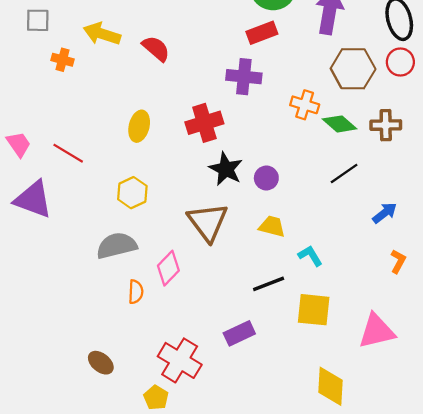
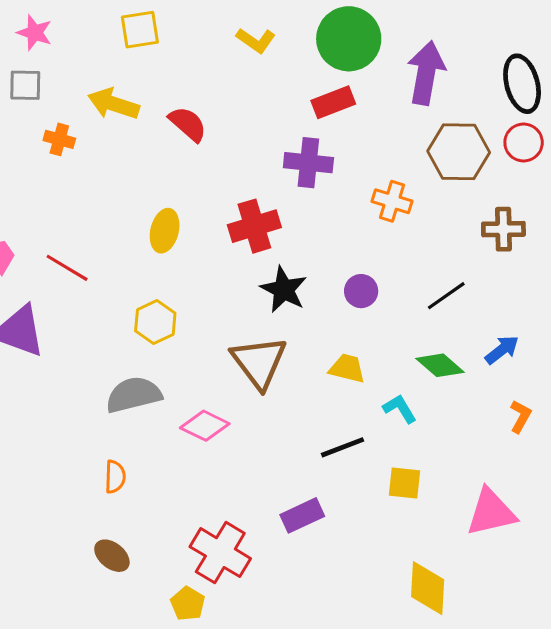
green diamond: (340, 124) -> (440, 365), moved
purple circle: (266, 178) -> (361, 291), moved
pink diamond: (168, 268) -> (205, 426), turned 72
orange semicircle: (136, 292) -> (115, 477), moved
yellow square: (314, 310) -> (404, 483), size x0.7

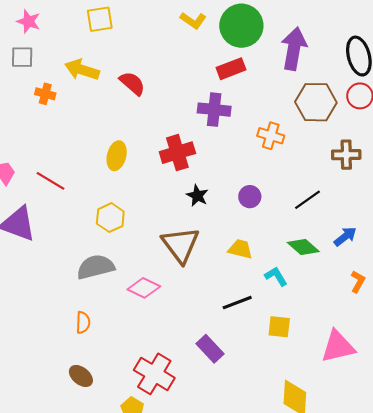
yellow L-shape: (256, 40) -> (193, 20), moved
black star: (284, 289) -> (197, 196), size x0.7
purple rectangle: (302, 515) -> (210, 349), turned 72

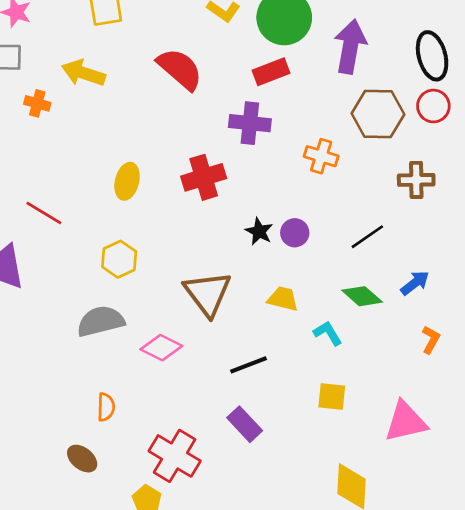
red semicircle: (132, 83) -> (180, 69), moved, size x1.4
black star: (197, 196) -> (259, 231), moved
black line: (237, 303) -> (249, 365), moved
orange semicircle: (83, 322) -> (106, 407), moved

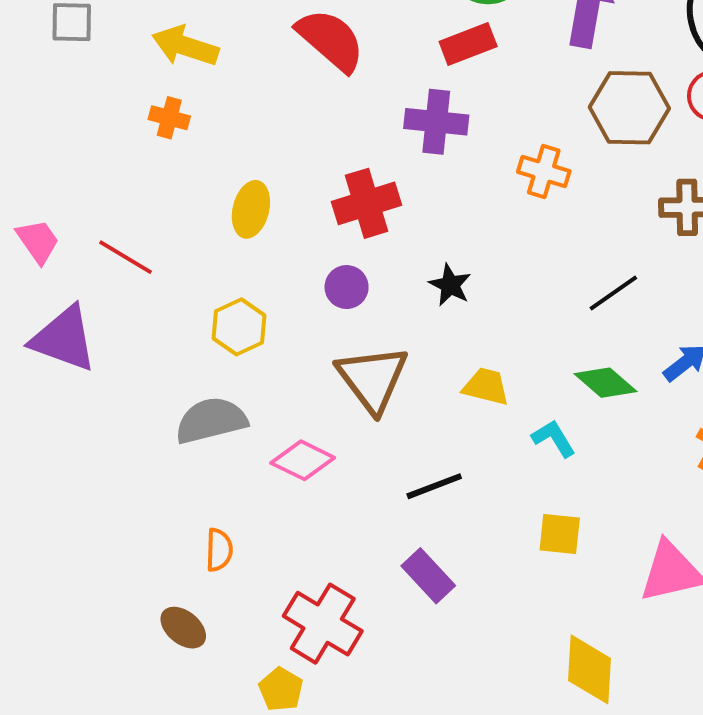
orange cross: (37, 103) -> (169, 118), moved
purple circle: (295, 233) -> (347, 287), moved

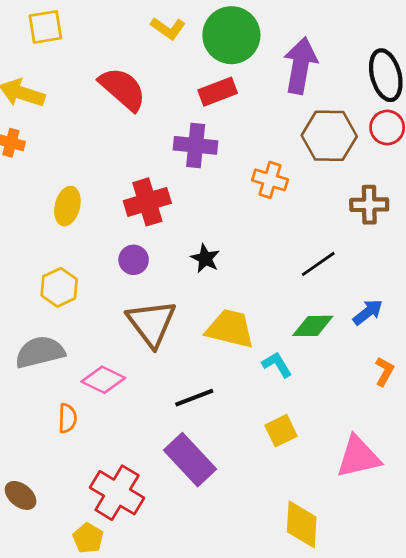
green diamond: (605, 383) -> (313, 326), turned -42
yellow trapezoid: (486, 387) -> (230, 329), size x1.5
yellow square: (560, 534) -> (281, 431), turned -32
orange semicircle: (219, 550) -> (67, 418), moved
purple rectangle: (428, 576) -> (190, 460), size x1.4

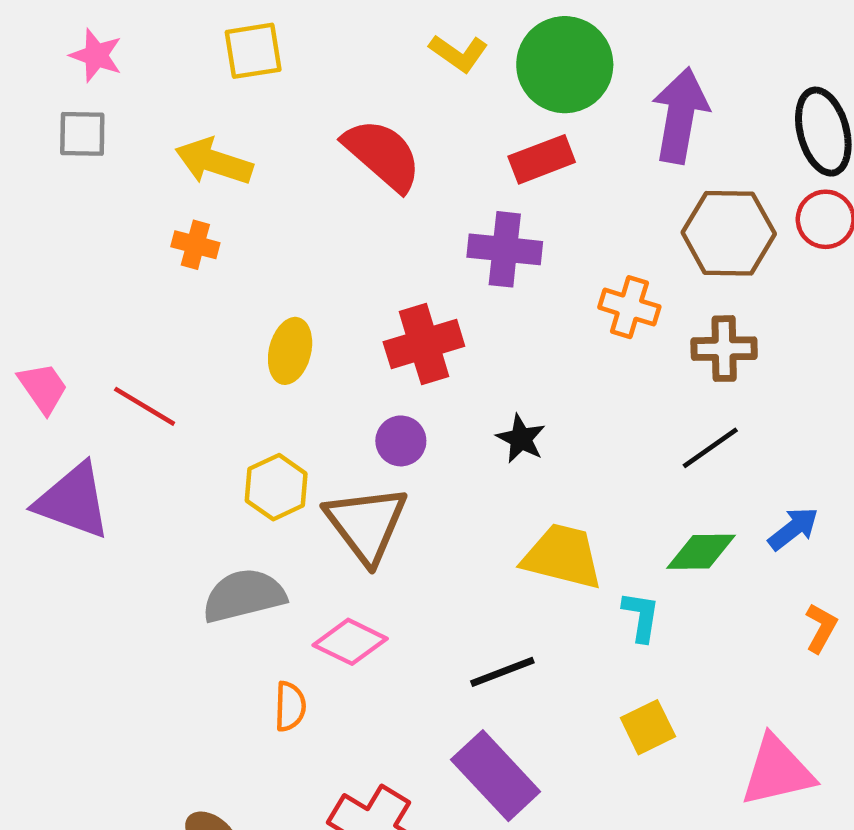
brown cross: (369, 205) -> (724, 349), moved
brown triangle: (151, 323) -> (366, 524), moved
cyan L-shape: (277, 365) -> (641, 616), turned 40

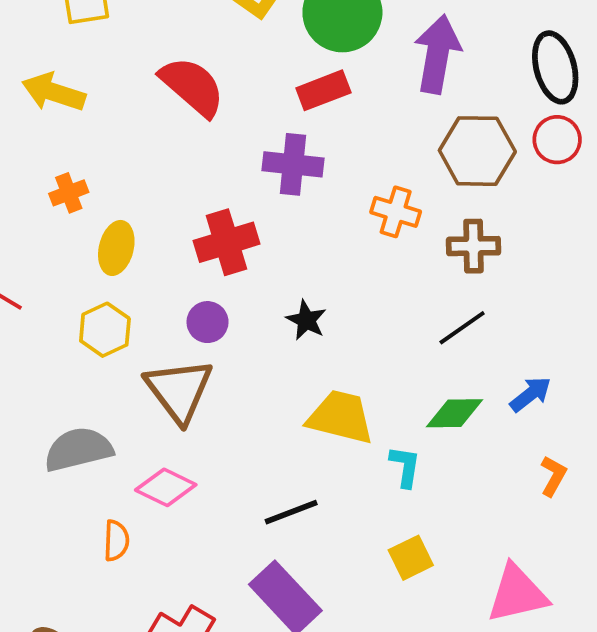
orange cross: (195, 245) -> (69, 193), moved, turned -36
yellow hexagon: (276, 487) -> (105, 330), moved

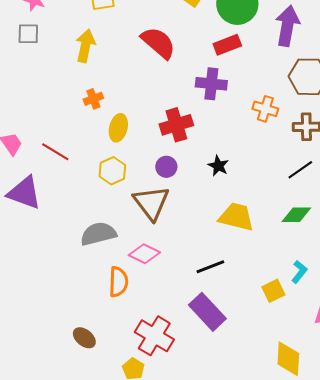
yellow arrow: (54, 92) -> (85, 46), turned 84
cyan L-shape: (405, 466) -> (299, 272), moved, turned 30
orange semicircle: (116, 541) -> (118, 282), size x1.4

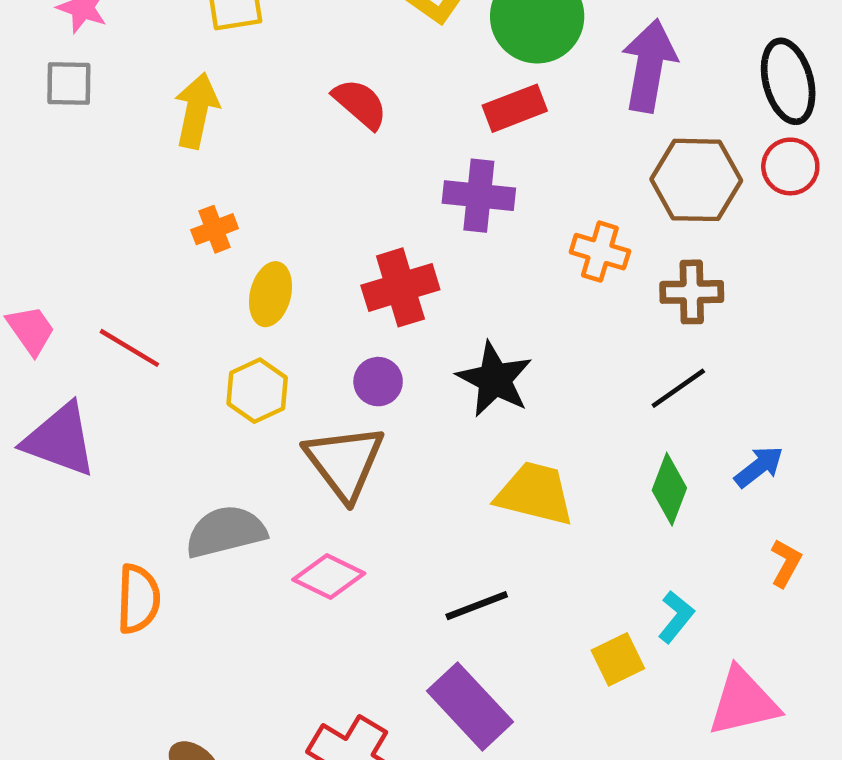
red semicircle: (158, 43) -> (360, 104), size x0.7
black star: (218, 166) -> (495, 379), size x1.6
green diamond: (296, 215) -> (669, 489), turned -68
orange semicircle: (118, 282) -> (138, 599), moved

